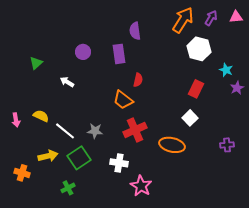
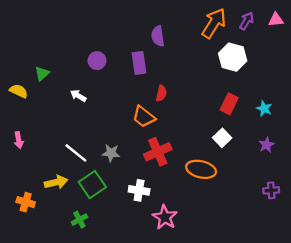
cyan star: (226, 70) -> (264, 109), moved
purple star: (237, 88) -> (267, 145), moved
yellow semicircle: (41, 116) -> (19, 91), moved
purple cross: (227, 145) -> (271, 190), moved

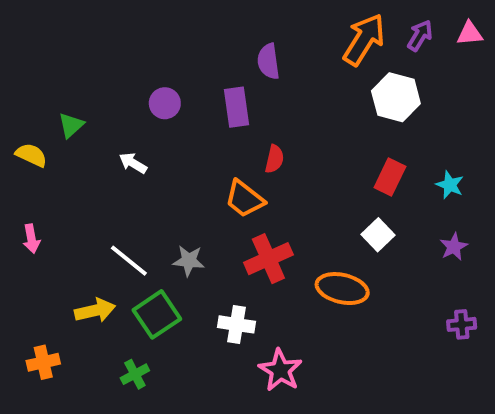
orange cross: (26, 202) -> (43, 362), moved, turned -30

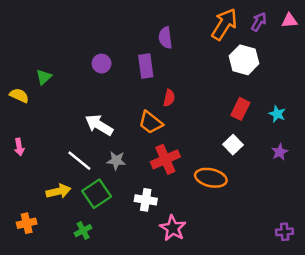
white arrow: (133, 163) -> (99, 125), moved, size x1.6
purple cross: (462, 324) -> (285, 232), moved

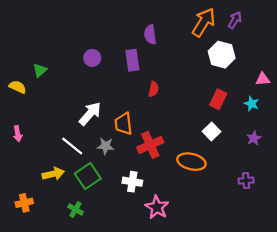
pink triangle: (289, 21) -> (263, 79), moved
orange trapezoid: (151, 122) -> (123, 124), moved, turned 45
white arrow: (99, 125) -> (90, 114), turned 100
green cross: (83, 231) -> (76, 210), turned -32
purple cross: (285, 232) -> (246, 181), moved

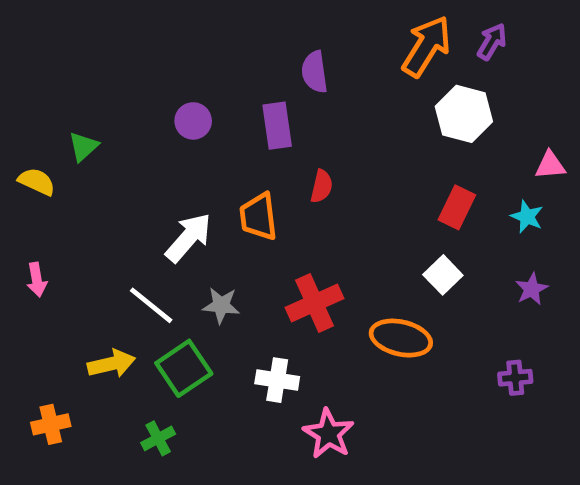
orange trapezoid: (123, 124) -> (258, 217), moved
green cross: (76, 210) -> (158, 438), turned 32

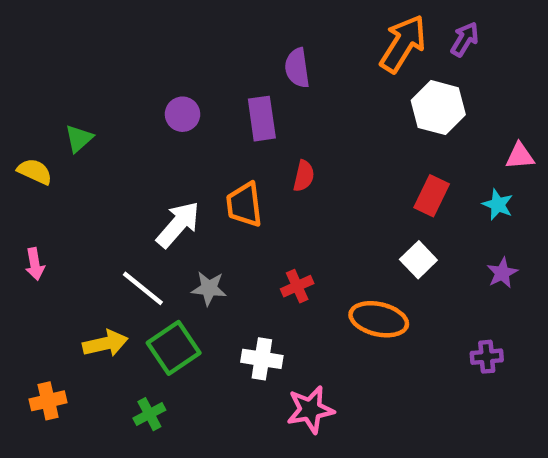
red cross: (315, 303) -> (297, 286), size x0.6
pink star: (329, 434) -> (310, 410), turned 30

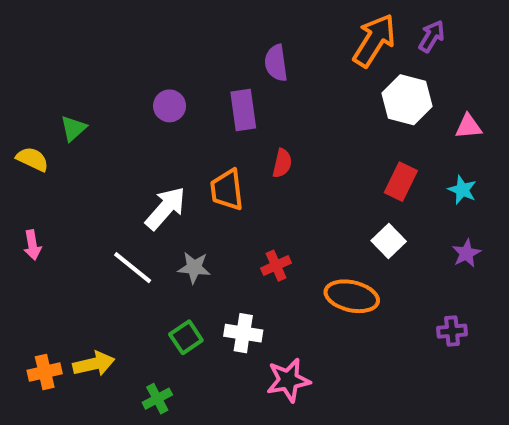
pink triangle: (520, 156) -> (468, 126), moved
yellow arrow: (105, 343) -> (94, 364), moved
green square: (174, 348) -> (186, 337), moved, size x0.7
green cross: (149, 414) -> (157, 399), moved

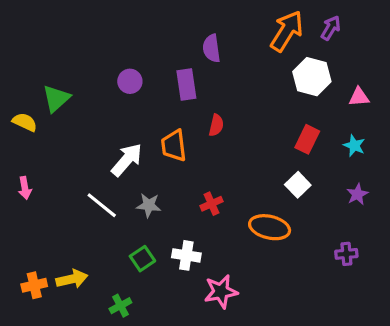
green triangle: (73, 128) -> (56, 99), size x1.4

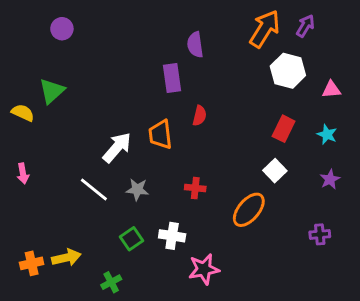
purple circle: (130, 81) -> (62, 29), moved
red cross: (211, 204) -> (195, 188), turned 30
orange ellipse: (270, 227) -> (249, 210), turned -63

